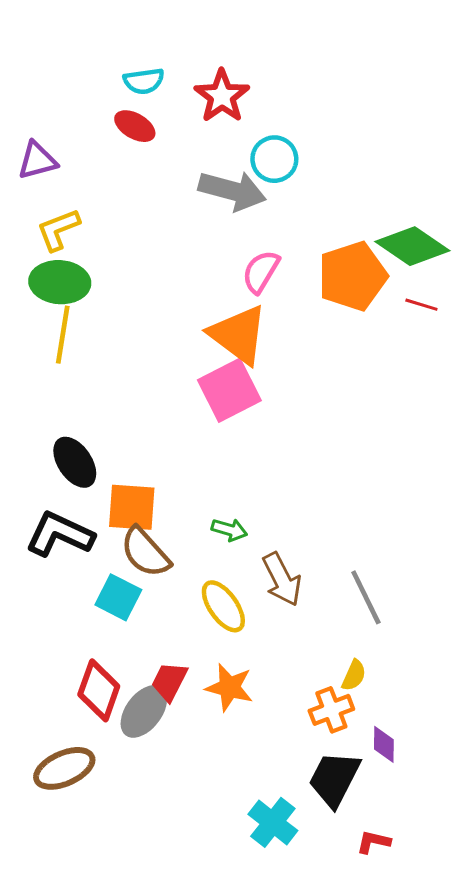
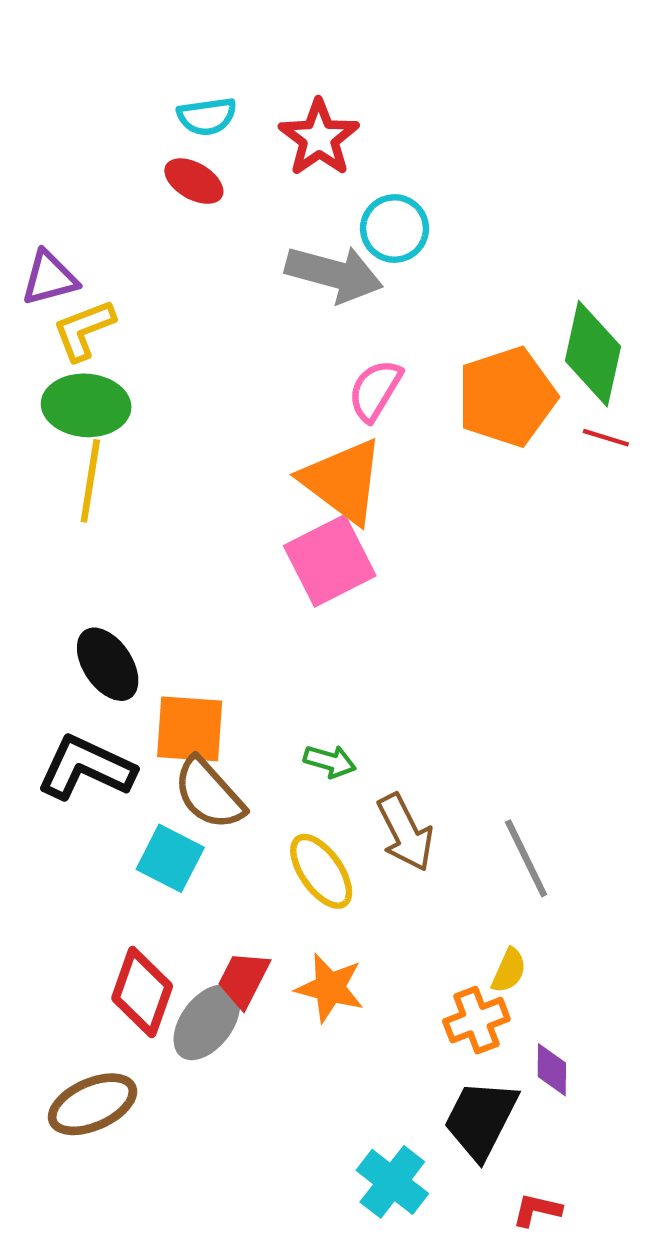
purple triangle: (37, 161) -> (49, 278), moved
green diamond: (412, 246) -> (593, 354), turned 68

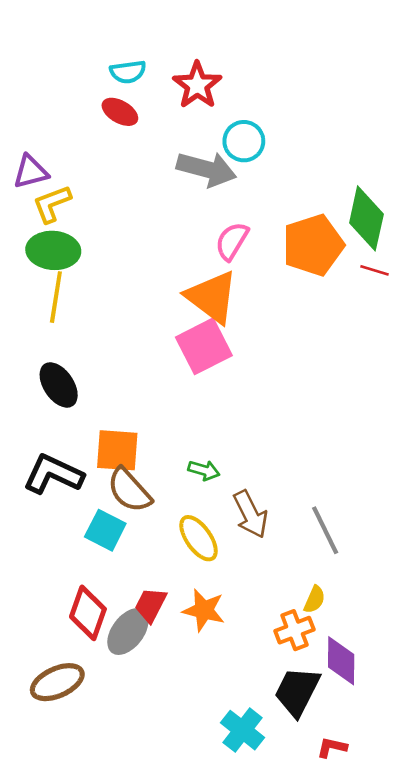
black ellipse: (108, 664) -> (59, 385), moved
purple diamond: (552, 1070) -> (341, 661), size x1.5

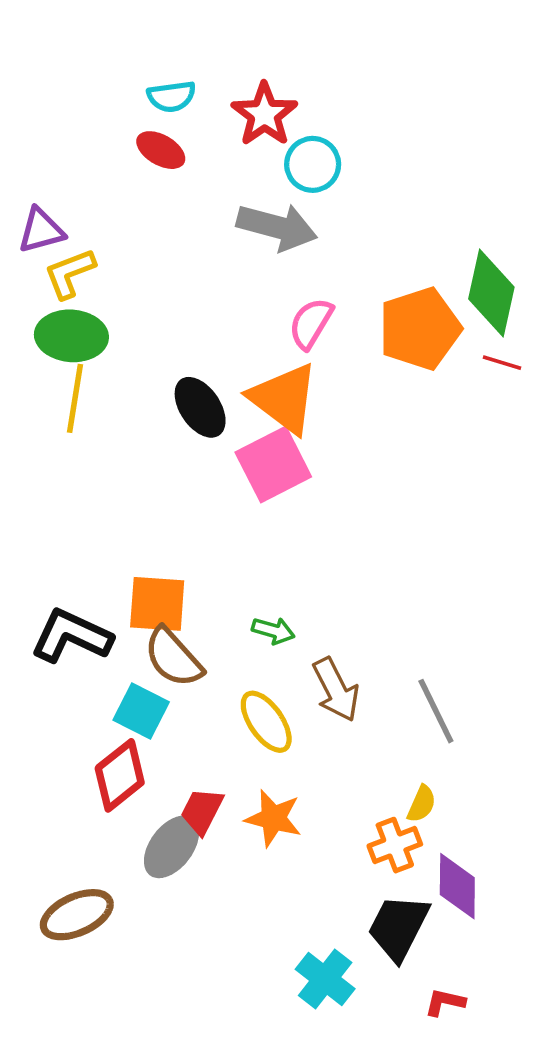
cyan circle: (244, 141) -> (313, 164), moved
black ellipse: (59, 385) -> (200, 407), moved
red diamond: (88, 613) -> (120, 775), moved, turned 32

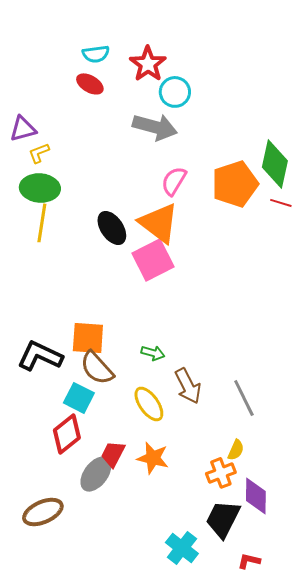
yellow L-shape: (70, 273) -> (39, 153), size x0.7

